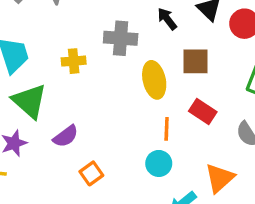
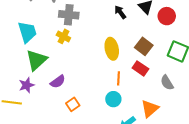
gray cross: (121, 38) -> (69, 15), moved
yellow cross: (74, 61) -> (63, 36), turned 32
brown square: (196, 61) -> (144, 46), moved, turned 36
green triangle: (29, 101) -> (36, 60), turned 35

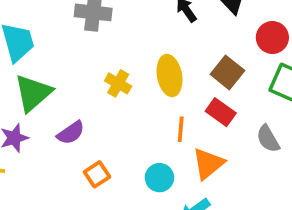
red circle: (167, 16) -> (272, 38), moved
yellow cross: (63, 36) -> (118, 83), moved
cyan circle: (113, 99) -> (159, 178), moved
orange triangle: (150, 109) -> (208, 164), moved

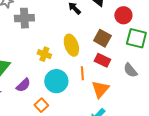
cyan circle: (159, 178) -> (56, 81), moved, size x1.5

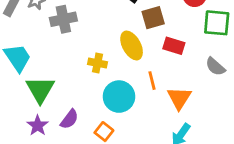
brown square: (102, 38) -> (153, 18), moved, turned -36
red rectangle: (102, 60) -> (174, 46), moved
purple semicircle: (23, 85) -> (69, 119), moved

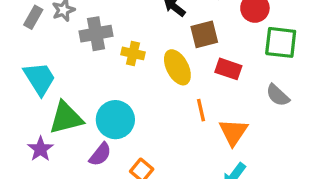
yellow cross: (97, 63) -> (133, 53), moved
green triangle: (40, 90) -> (66, 118), turned 44
cyan circle: (119, 97) -> (115, 120), moved
purple star: (38, 126) -> (41, 149), moved

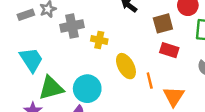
gray rectangle: (33, 17) -> (26, 15), turned 42
brown square: (204, 34) -> (163, 23), moved
yellow ellipse: (177, 67) -> (126, 66), moved

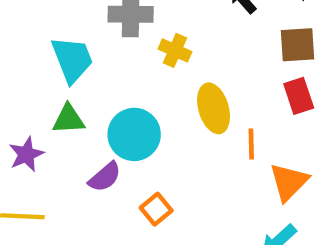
red rectangle: (169, 50) -> (299, 96), turned 42
cyan trapezoid: (31, 60) -> (72, 59), moved
green triangle: (51, 88) -> (68, 119), size x0.7

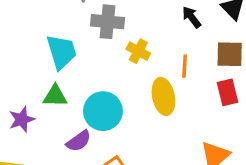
orange line: (251, 144) -> (185, 66), moved

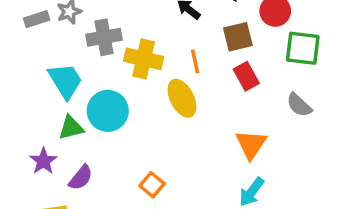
yellow cross: (138, 51) -> (144, 59), size x1.5
cyan circle: (103, 111) -> (108, 111), moved
purple semicircle: (79, 141) -> (81, 178), moved

